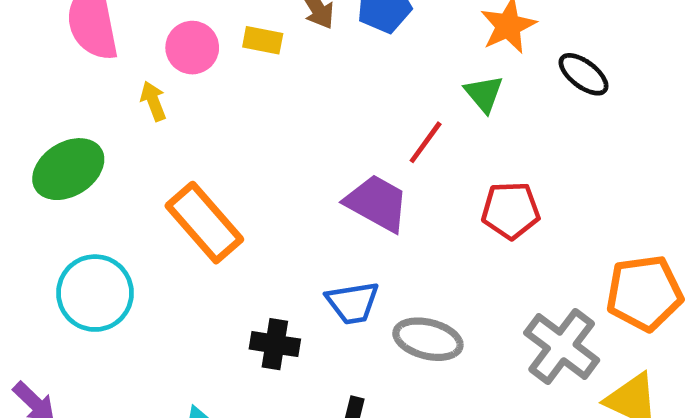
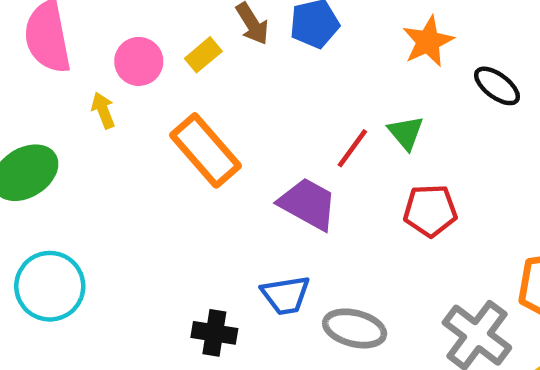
yellow rectangle: (263, 40) -> (203, 55), turned -51
green triangle: (484, 94) -> (406, 133), moved
orange rectangle: (204, 223) -> (206, 150), moved

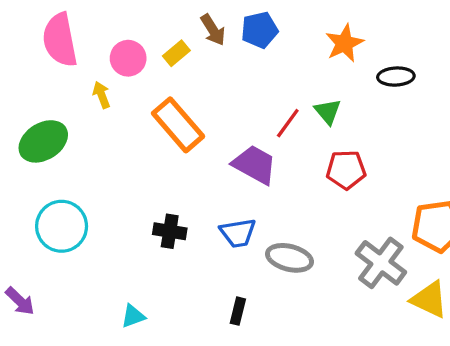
black ellipse: (497, 86) -> (396, 77), turned -40
black cross: (214, 333) -> (170, 231), moved

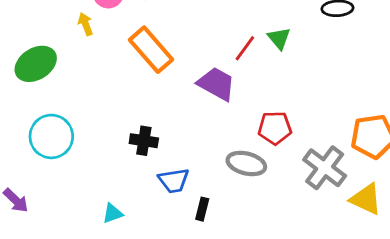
red pentagon: (346, 170) -> (275, 128), moved
blue trapezoid: (238, 233) -> (174, 181), moved

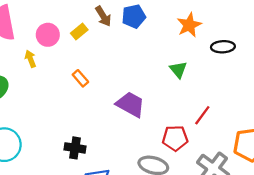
red line: (245, 48) -> (202, 115), moved
orange rectangle: (151, 50) -> (80, 78), size x0.5

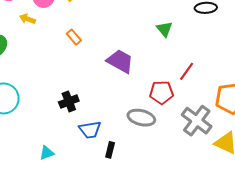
yellow arrow: (30, 59) -> (28, 19), turned -49
black cross: (75, 148) -> (69, 101), turned -30

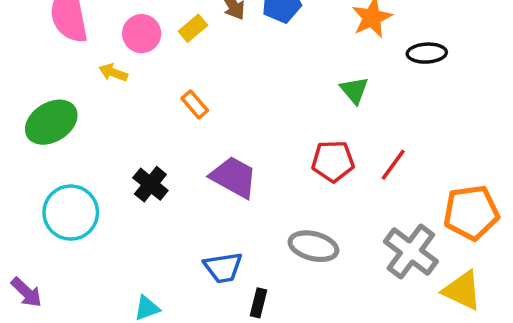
purple trapezoid: (120, 61) -> (234, 177), moved
red pentagon: (161, 92) -> (333, 161), moved
black cross: (69, 101) -> (150, 184), moved, turned -30

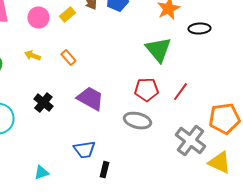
yellow arrow: (113, 73) -> (32, 56), moved
green triangle: (354, 90) -> (158, 50), size x1.6
gray ellipse: (313, 246) -> (137, 121), moved

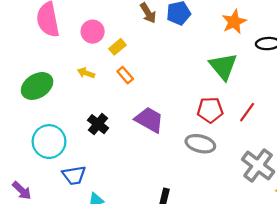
yellow rectangle: (67, 15) -> (118, 47), moved
blue trapezoid: (84, 150) -> (74, 175), moved

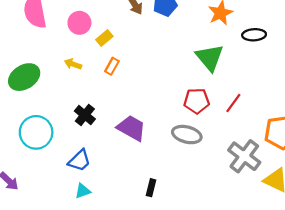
orange rectangle: (125, 75) -> (112, 66), turned 70
purple trapezoid: (149, 120) -> (131, 128), moved
blue trapezoid: (74, 175) -> (79, 161), moved, turned -35

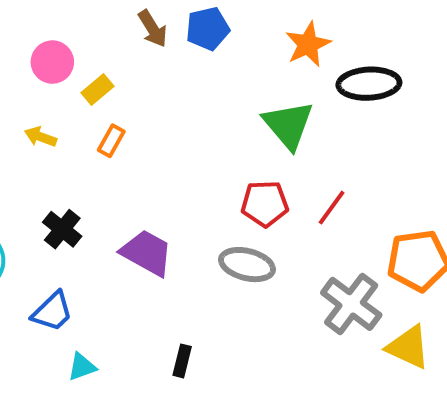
black ellipse: (254, 35) -> (369, 84), size x1.4
cyan triangle: (83, 191) -> (82, 367), moved

